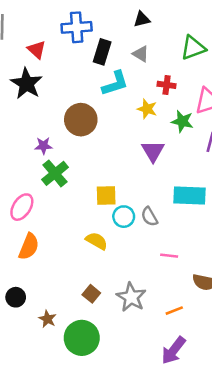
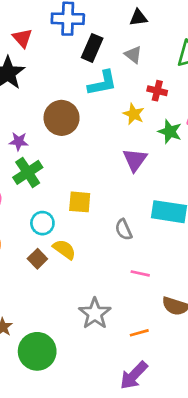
cyan circle: (124, 217) -> (42, 223), moved
brown square: (91, 294) -> (37, 259), moved

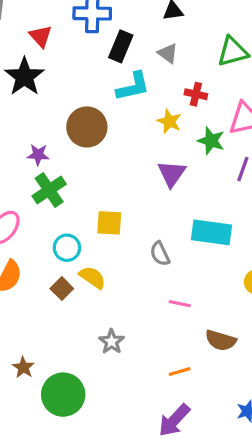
gray star: (95, 313) -> (112, 342), moved, size x0.7

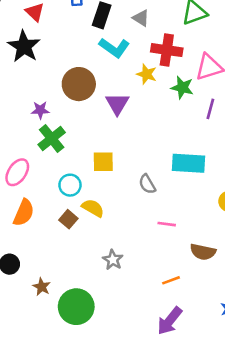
cyan L-shape: (133, 86) -> (114, 48), turned 52
red cross: (196, 94) -> (167, 50), size x1.6
purple triangle: (172, 174) -> (117, 104), moved

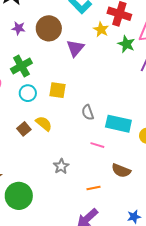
purple star: (40, 110) -> (19, 28), moved
cyan rectangle: (188, 163) -> (118, 124), moved
cyan circle: (70, 185) -> (28, 93), moved
gray star: (113, 260) -> (61, 166), moved

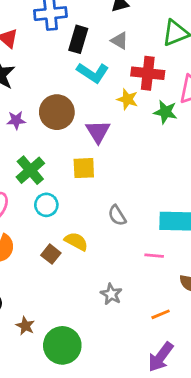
yellow square: (57, 90) -> (84, 168), moved
gray semicircle: (88, 112) -> (117, 215), moved

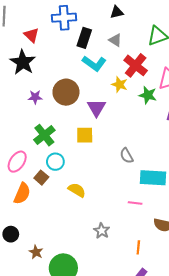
red cross: (148, 73) -> (136, 65), turned 30
gray semicircle: (117, 215) -> (127, 156), moved
brown square: (51, 254) -> (41, 178), moved
orange line: (161, 314) -> (138, 247), turned -64

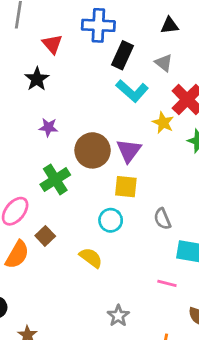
black star: (23, 62) -> (37, 79), size x0.7
brown circle: (66, 92) -> (93, 150), moved
yellow square: (85, 135) -> (126, 187), moved
cyan circle: (55, 162) -> (111, 220), moved

